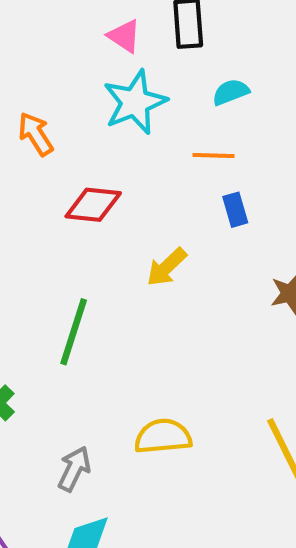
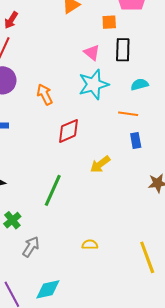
red diamond: (93, 205) -> (68, 131), turned -36
yellow semicircle: (163, 436) -> (90, 245), size x0.6
gray arrow: (74, 469) -> (31, 247), moved

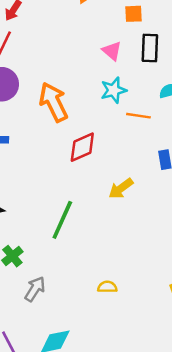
cyan star: (94, 84) -> (114, 90), size x0.7
orange arrow: (45, 94) -> (53, 102), size x1.5
orange line: (128, 114) -> (138, 116), moved

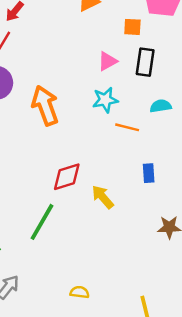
pink triangle: (112, 51) -> (107, 61), turned 45
red diamond: (82, 147) -> (67, 177), moved
yellow arrow: (121, 188) -> (103, 197), turned 80

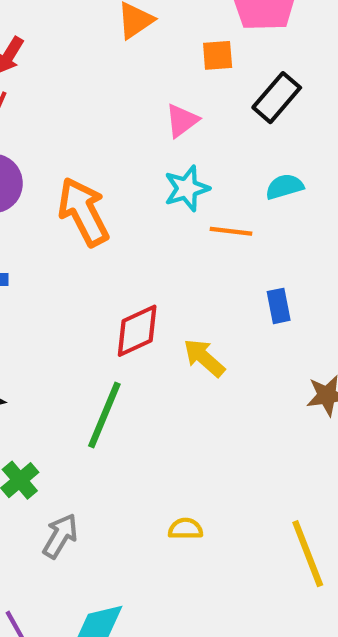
black rectangle: (145, 62) -> (277, 98), moved, turned 40

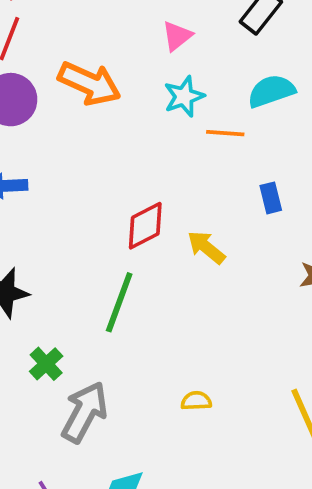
cyan semicircle: (284, 187) -> (271, 91), size x1.4
orange arrow: (83, 212) -> (89, 83), moved, turned 144
gray arrow: (60, 536) -> (85, 412), size x1.5

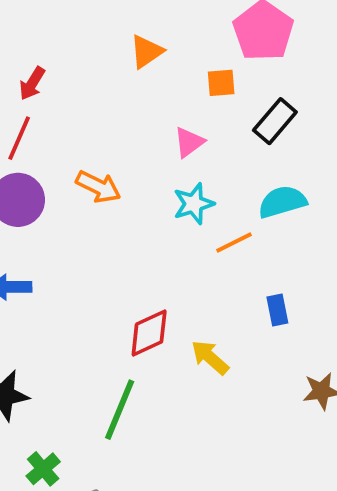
orange arrow: (89, 83) -> (98, 187), size x0.7
orange line: (225, 133) -> (234, 243), turned -33

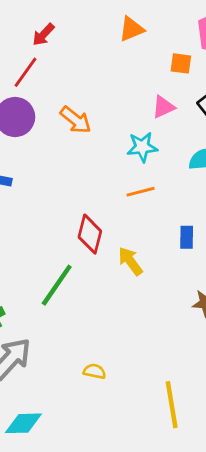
pink triangle: (189, 142) -> (163, 107), moved
orange line: (234, 243) -> (141, 192), moved
red diamond: (149, 333) -> (90, 234), turned -63

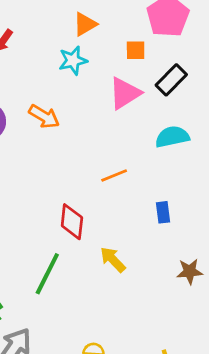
pink triangle: (163, 107) -> (125, 93), size x1.5
cyan star: (142, 147) -> (73, 60), moved
yellow arrow: (130, 261) -> (113, 260), moved

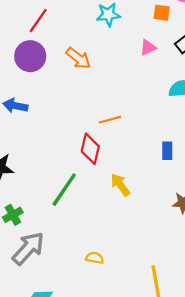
pink triangle: (125, 93) -> (148, 47), size x0.6
orange line: (114, 176) -> (110, 120), moved

